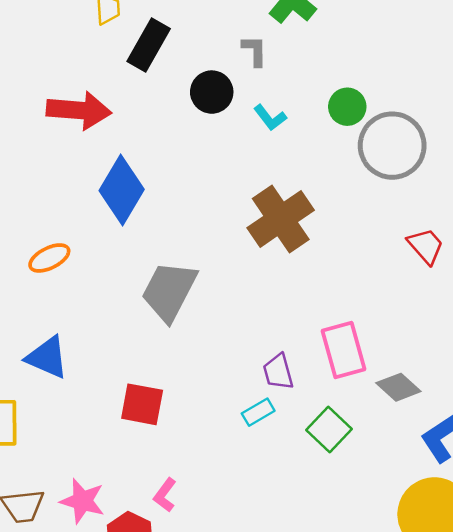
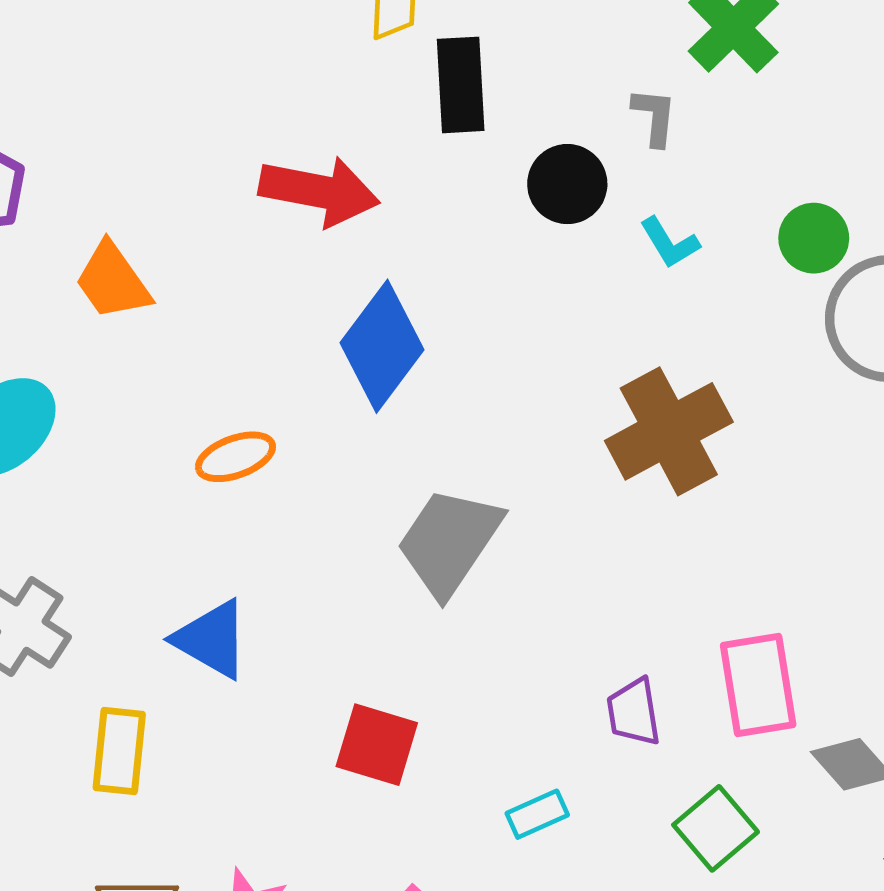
black rectangle: (149, 45) -> (461, 85), turned -39
cyan rectangle: (258, 412) -> (537, 814), moved

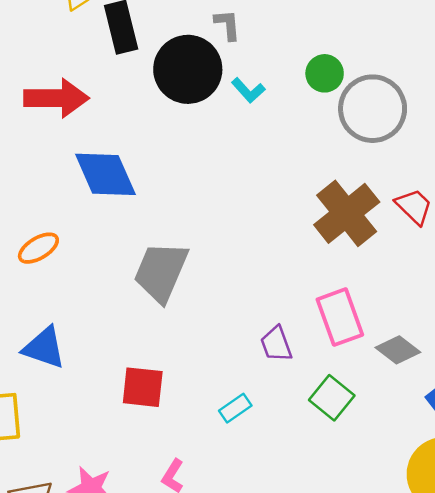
black circle: (567, 184) -> (188, 69), size x1.6
blue diamond: (382, 346) -> (105, 174), turned -50
brown cross: (669, 431) -> (347, 213), moved

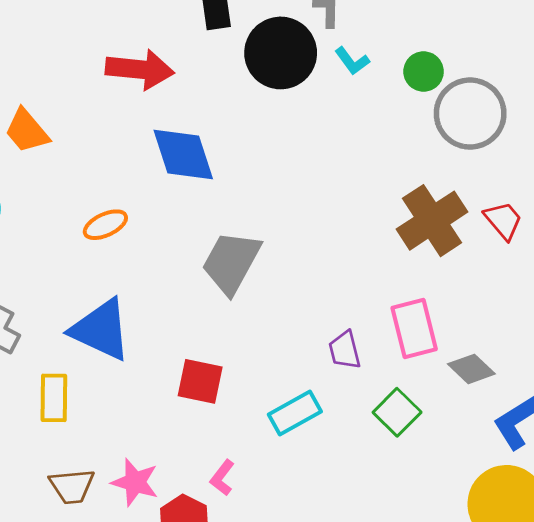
cyan L-shape: (248, 90) -> (352, 61), moved
blue triangle: (44, 348) -> (101, 330), size x1.4
cyan rectangle: (235, 408) -> (295, 413), size x1.5

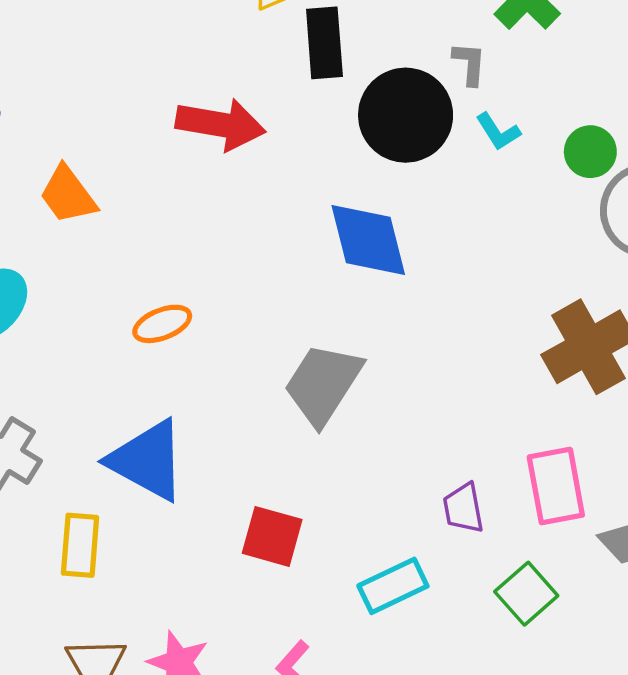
blue diamond: (183, 155) -> (368, 240), moved

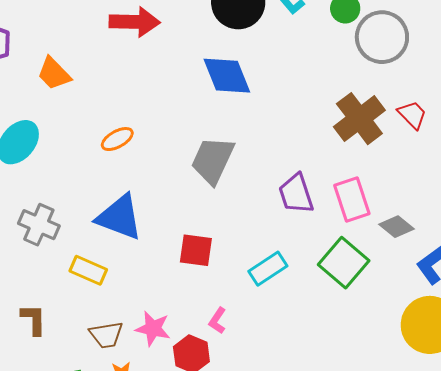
purple trapezoid: (463, 508) -> (296, 194), moved, size x1.4
yellow rectangle: (80, 545) -> (88, 270), turned -63
green square: (526, 594) -> (344, 263), size x1.4

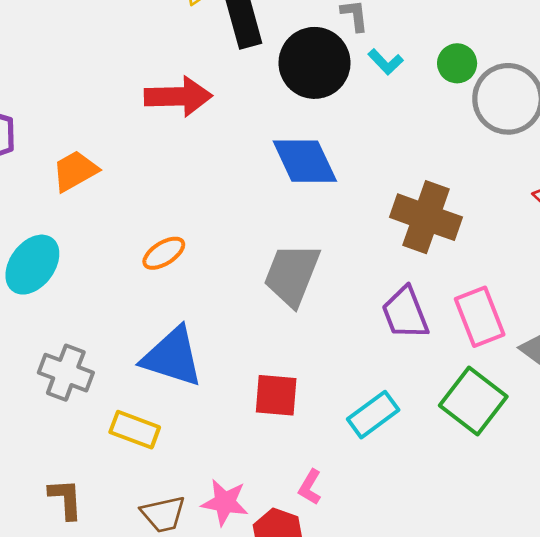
orange trapezoid: (54, 74) -> (75, 171), turned 108
brown cross: (359, 119) -> (426, 217), moved, turned -30

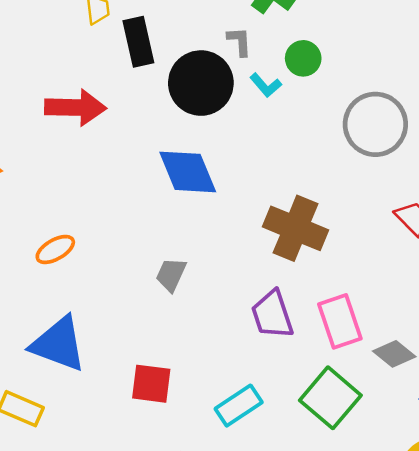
green circle: (457, 63) -> (303, 58), moved
gray trapezoid: (292, 275) -> (171, 275), size x0.6

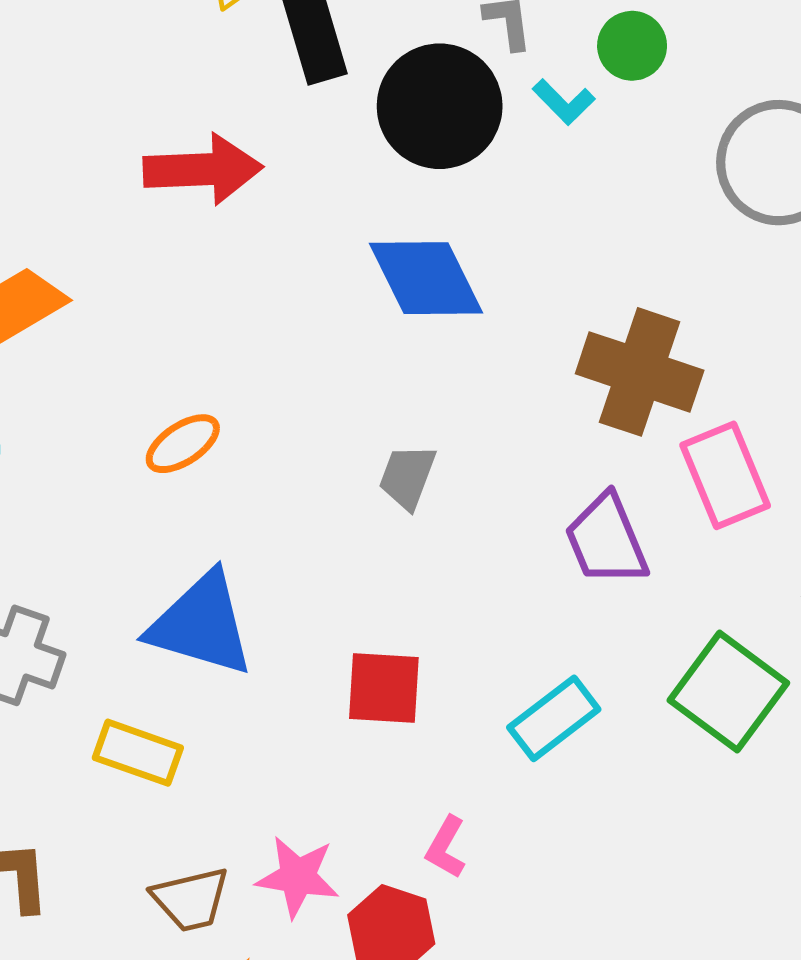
pink rectangle: (340, 321) -> (725, 475), moved

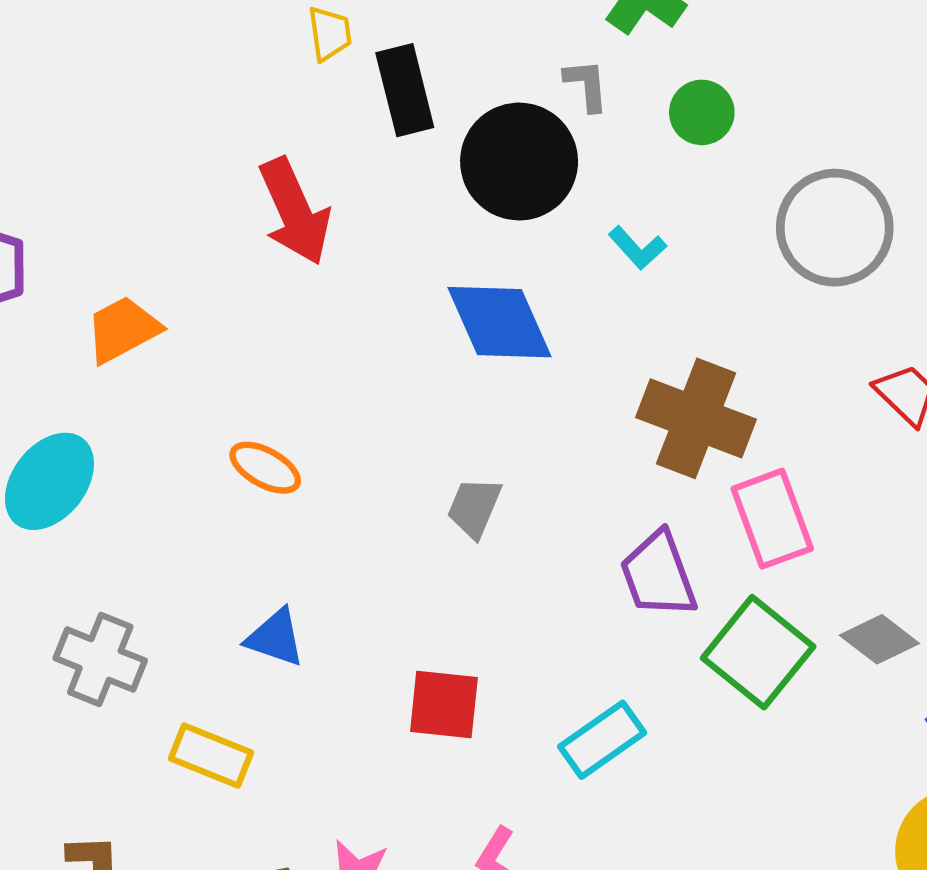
cyan L-shape: (564, 102) -> (637, 248), moved
red arrow: (203, 169) -> (295, 211), turned 66
orange ellipse: (183, 444) -> (265, 468), turned 60
blue triangle: (201, 624) -> (275, 638), size x0.6
green square: (728, 692) -> (758, 652), moved

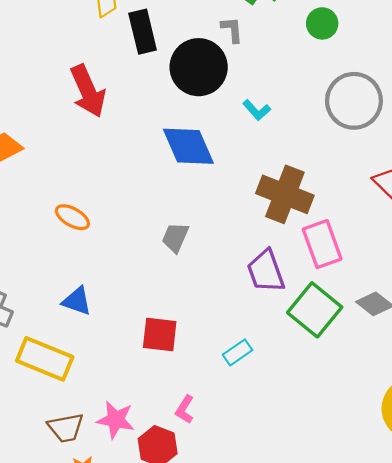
green circle: (702, 112) -> (322, 23), moved
cyan rectangle: (602, 740) -> (238, 352), size x0.7
yellow rectangle: (211, 755) -> (45, 359), size x1.4

